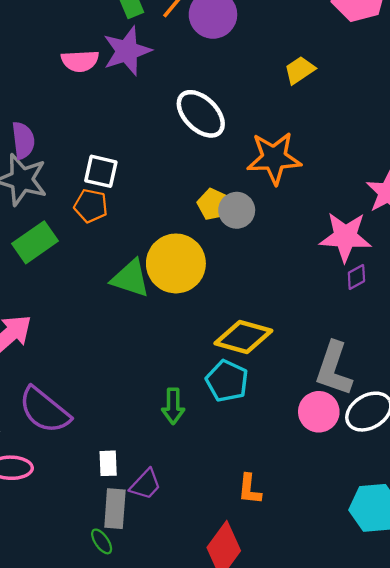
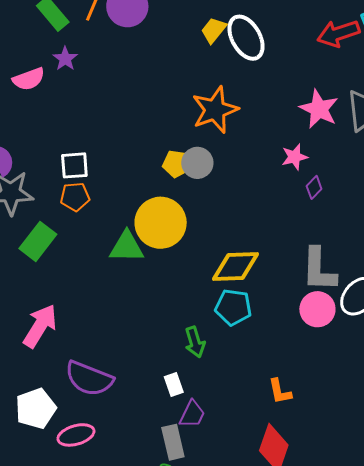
purple star: (127, 51) -> (65, 59), size x0.6
white ellipse: (201, 114) -> (246, 38), moved, turned 33
pink star: (345, 237) -> (295, 157), size x0.6
white rectangle: (108, 463) -> (174, 384), moved

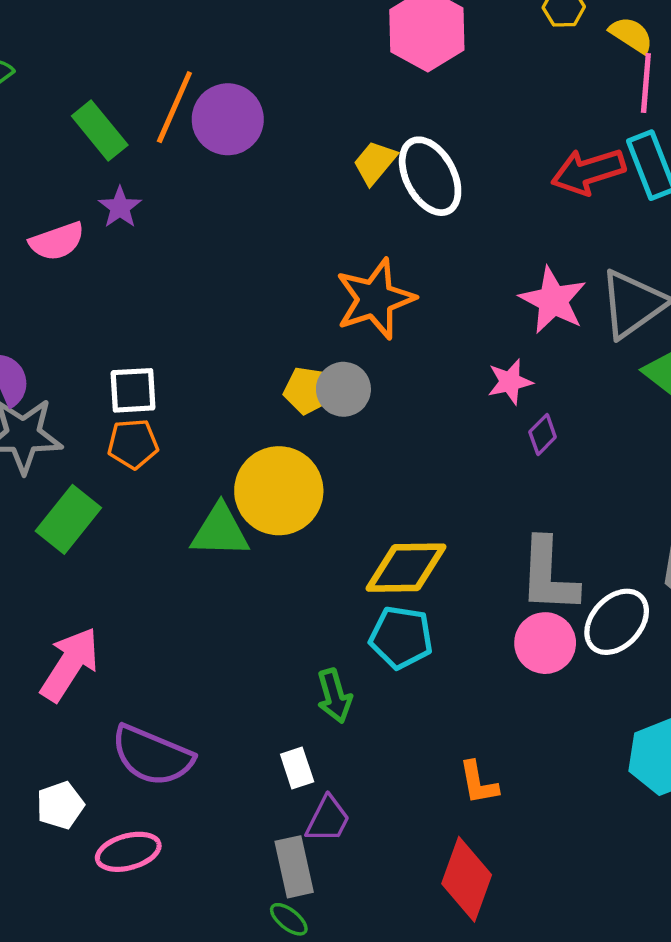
white pentagon: (36, 408) -> (60, 805), size x0.7

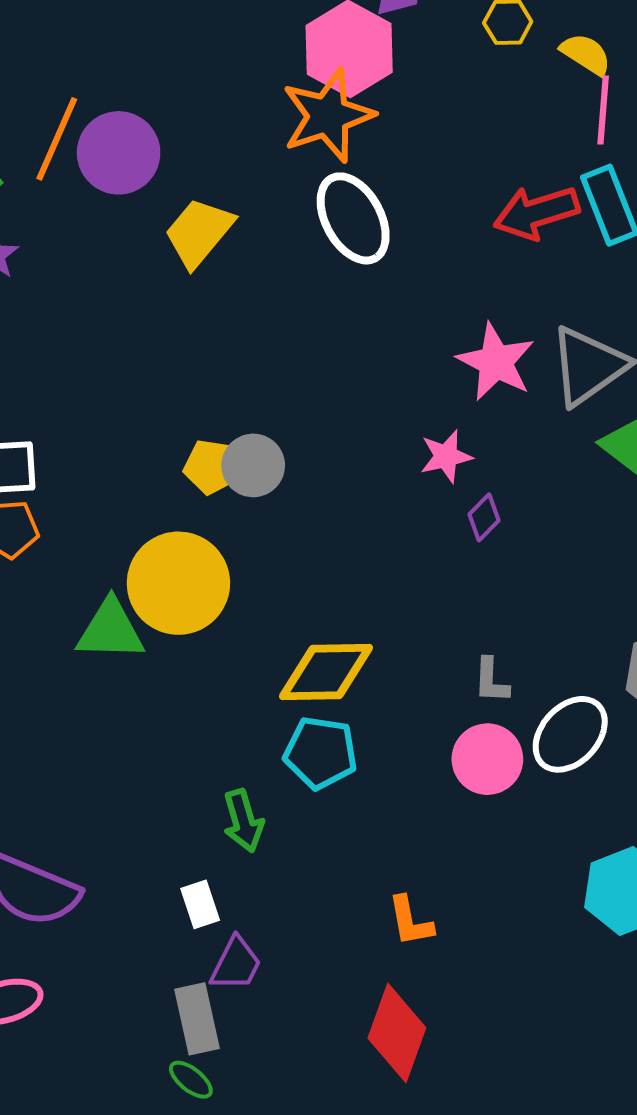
yellow trapezoid: (375, 163) -> (199, 232), moved, size x1.4
orange star: (375, 299) -> (328, 116), moved
gray L-shape: (549, 575) -> (491, 681), size x0.5

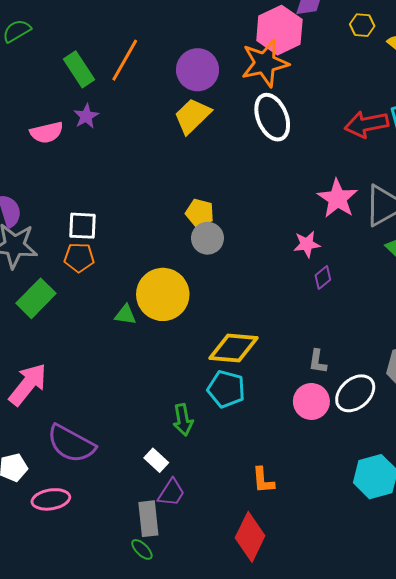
purple circle: (119, 153) -> (198, 70), moved
yellow pentagon: (211, 467) -> (200, 213), moved
green triangle: (110, 630) -> (125, 315), size x0.6
white rectangle: (200, 904) -> (156, 460), turned -35

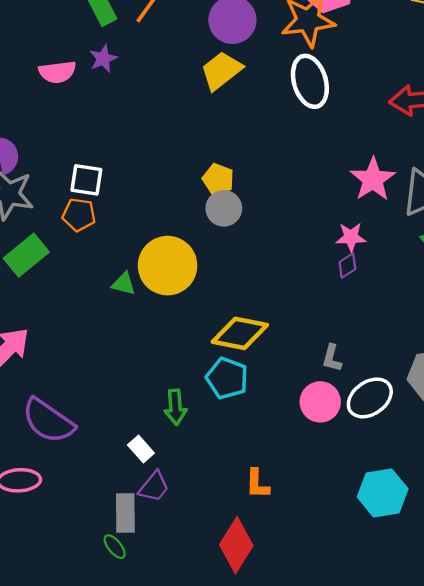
pink star: (307, 244) -> (351, 237), moved

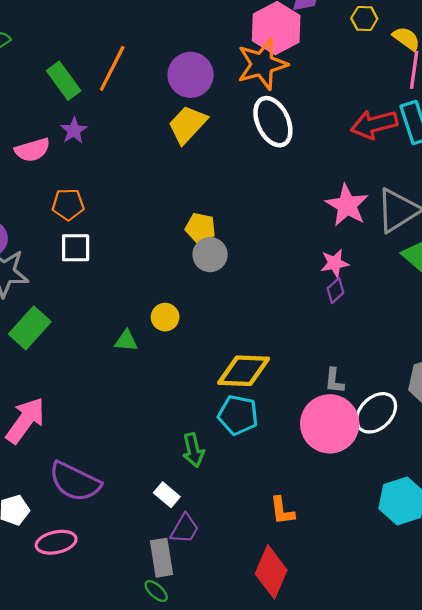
orange pentagon: (79, 215) -> (68, 204), moved
yellow circle: (168, 266) -> (165, 317), size x0.5
pink circle: (320, 402) -> (330, 424), size x1.5

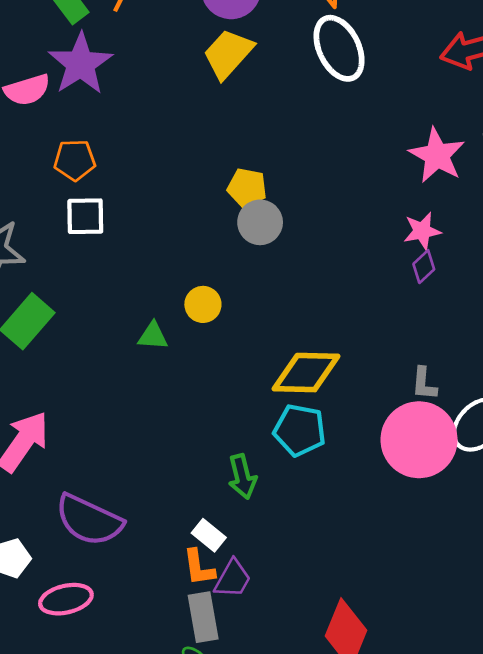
purple star: (74, 130) -> (81, 64), size x1.8
orange L-shape: (282, 511) -> (199, 568), moved

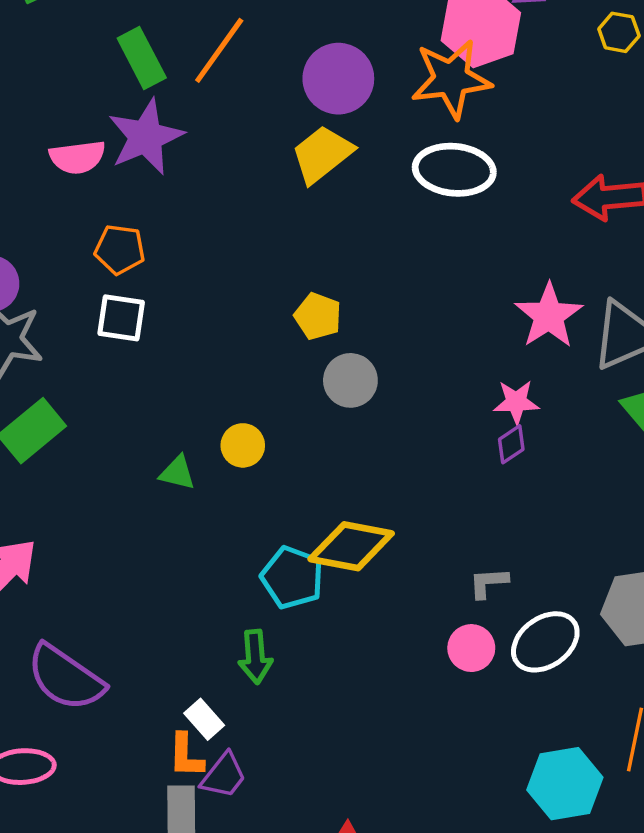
white ellipse: (339, 48) -> (454, 170), turned -68
gray circle: (260, 222) -> (350, 380), moved
gray L-shape: (424, 384) -> (488, 583), turned 72
cyan pentagon: (300, 430) -> (292, 578), moved
pink circle: (419, 440) -> (471, 648), size x0.5

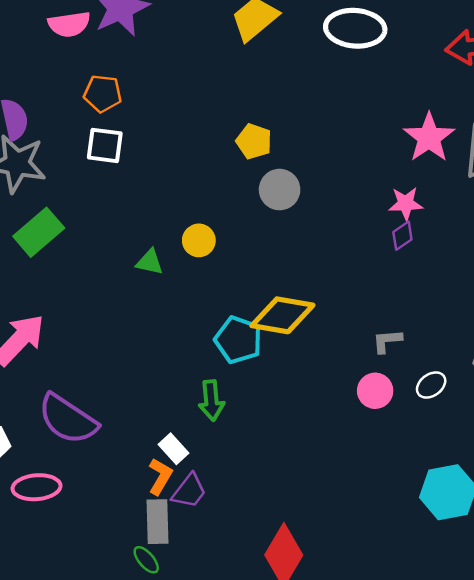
white ellipse: (545, 642) -> (431, 385), size x0.6
orange L-shape: (186, 755) -> (160, 476), turned -150

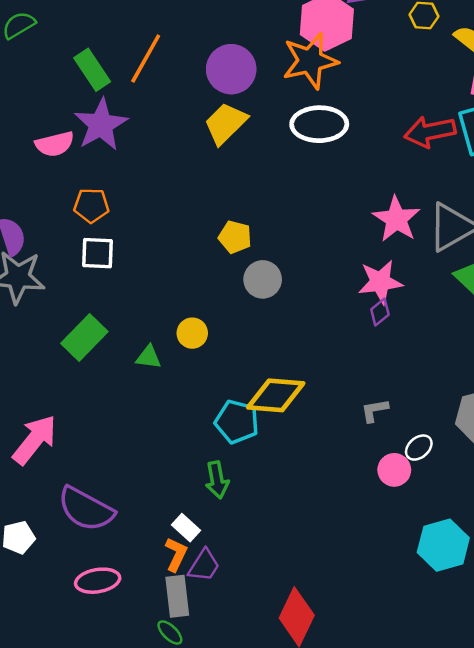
pink star: (406, 203) -> (380, 282), size x1.4
green rectangle: (39, 232) -> (84, 337), moved
pink circle: (375, 391) -> (394, 470), moved
pink ellipse: (37, 487) -> (98, 581), moved

